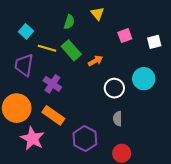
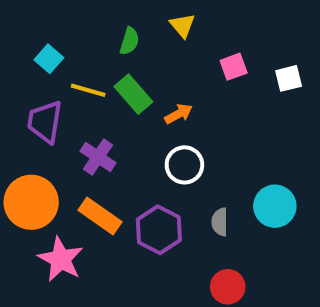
cyan circle: (144, 79) -> (275, 206), moved
white circle: (114, 88) -> (184, 165), moved
purple hexagon: (85, 139) -> (159, 230), moved

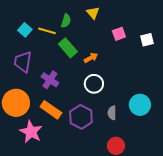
yellow line: (88, 90) -> (47, 31), moved

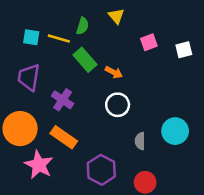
cyan square: (25, 30) -> (31, 37), turned -32
orange arrow: (91, 58) -> (114, 72), turned 56
purple hexagon: (81, 117) -> (101, 170), moved

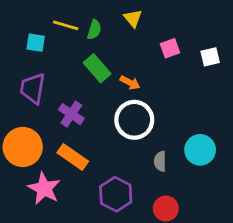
yellow line: (59, 38) -> (66, 25), moved
white circle: (118, 105) -> (134, 120), size x1.4

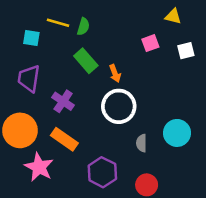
yellow triangle: (133, 18) -> (173, 16), moved, turned -36
orange arrow: (130, 83) -> (115, 73), turned 42

